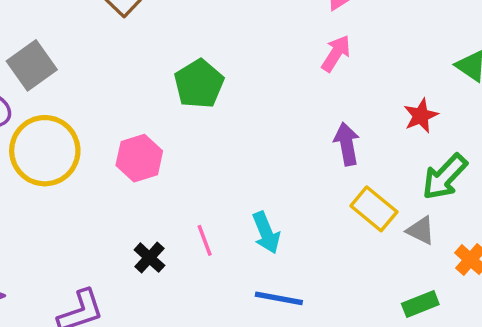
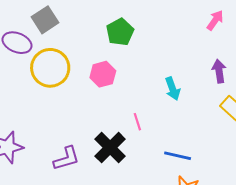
green pentagon: (199, 84) -> (120, 32), moved
cyan arrow: (266, 233) -> (173, 89), moved
black cross: (149, 258) -> (110, 148), moved, size x1.8

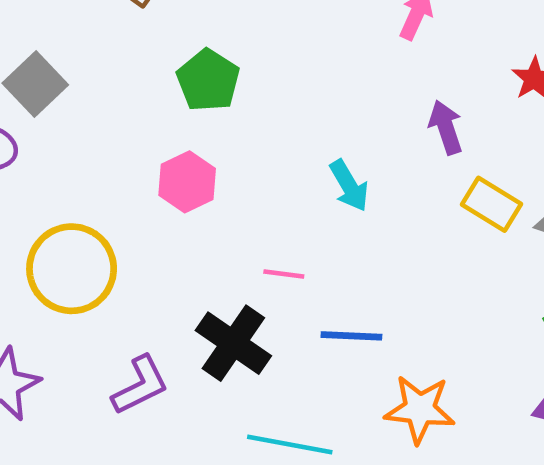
yellow circle: (50, 68) -> (72, 269), moved
pink line: (137, 122) -> (284, 274), turned -54
blue line: (178, 156) -> (351, 336), moved

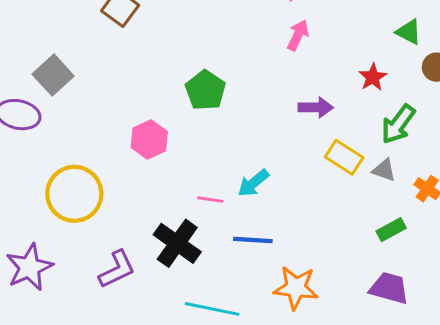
green pentagon: (208, 80) -> (205, 90), moved
purple arrow: (446, 127) -> (316, 107), turned 108
cyan arrow: (349, 186) -> (253, 183), moved, turned 80

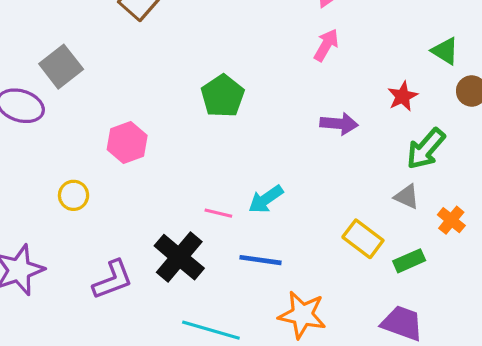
pink hexagon: (149, 139) -> (127, 143), moved
yellow rectangle: (344, 157) -> (363, 239), moved
yellow circle: (74, 194) -> (74, 195), size x0.5

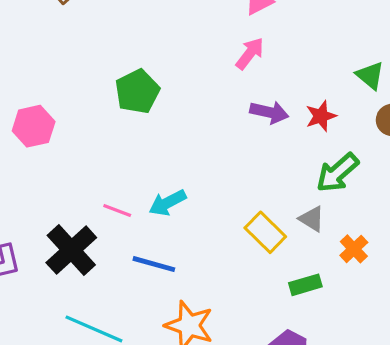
purple arrow: (339, 124) -> (269, 112), moved
yellow rectangle: (363, 239) -> (265, 232), moved

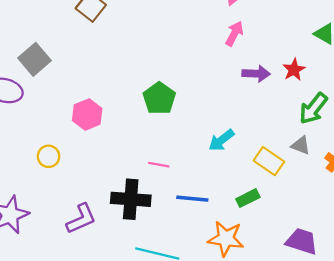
green pentagon: (137, 92) -> (159, 98), moved
cyan arrow: (167, 203) -> (221, 140), moved
black cross: (71, 250) -> (131, 199), turned -33
green rectangle: (305, 285) -> (248, 198), moved

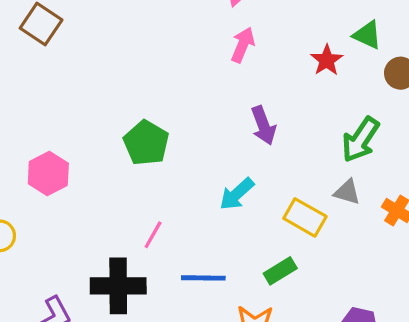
red star: (294, 70) -> (327, 60), moved
purple arrow: (256, 74) -> (263, 125), moved, turned 72
pink line: (159, 165) -> (153, 235), turned -66

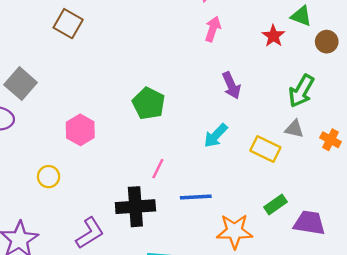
green rectangle: (280, 271) -> (275, 204), moved

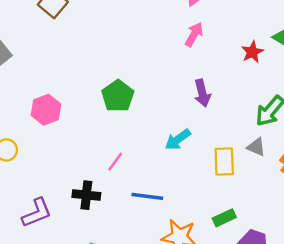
yellow rectangle: (265, 149) -> (224, 162), turned 52
black cross: (135, 207) -> (86, 195), size x0.7

